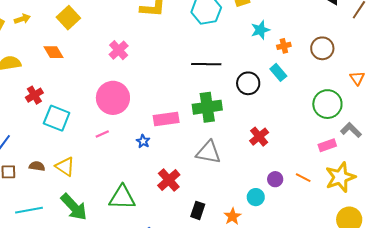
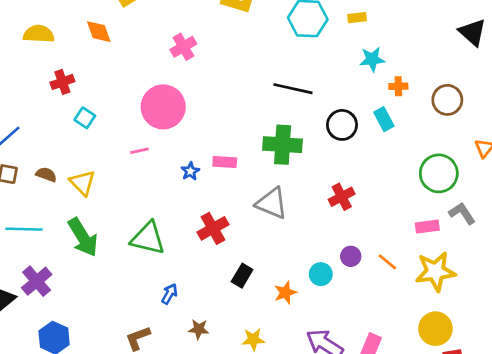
cyan square: (57, 118) -> (85, 118), size x0.6
pink rectangle: (166, 119) -> (225, 162), moved, size x0.7

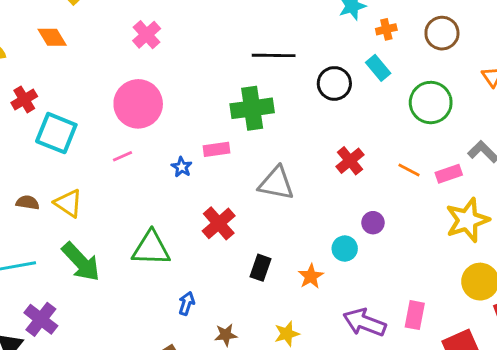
cyan square: (85, 118) -> (56, 133), size x1.8
green cross: (283, 145) -> (252, 108), moved
green circle: (439, 173) -> (431, 103), moved
orange line: (387, 262) -> (409, 170), moved

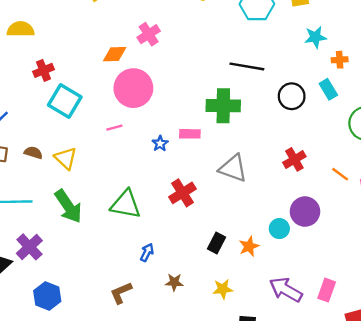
orange diamond: (52, 37) -> (115, 54), moved, turned -70
purple circle: (373, 223) -> (305, 212), size x1.6
black rectangle: (261, 268) -> (216, 243), moved

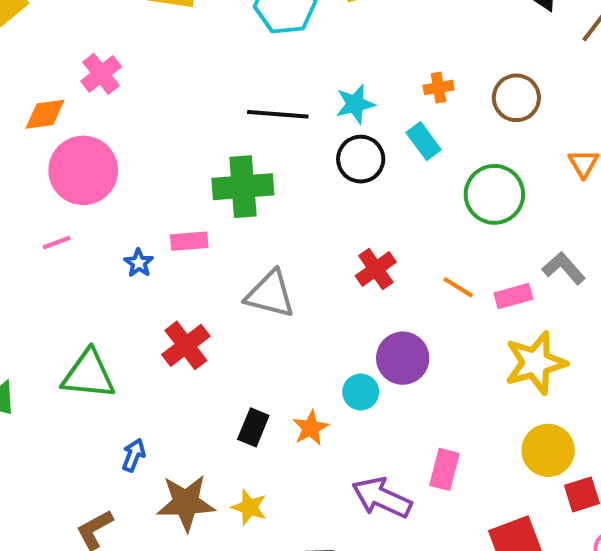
cyan star: (315, 37) -> (355, 104), moved
brown star: (174, 282) -> (186, 503), size x1.8
yellow star: (223, 289) -> (249, 507), moved, turned 30
pink rectangle: (327, 290) -> (444, 469), moved

